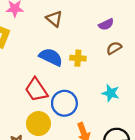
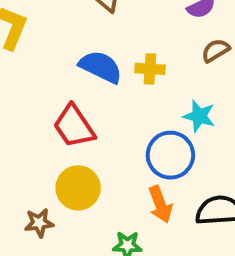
cyan star: (111, 93) -> (199, 116), moved
blue circle: (64, 103) -> (170, 155), moved

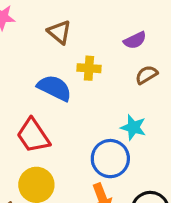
yellow cross: (150, 69) -> (89, 68), moved

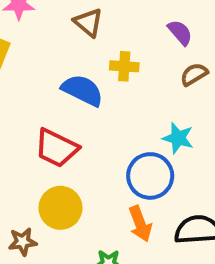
purple semicircle: (135, 40) -> (180, 32), turned -105
red trapezoid: (33, 136) -> (57, 148), turned -30

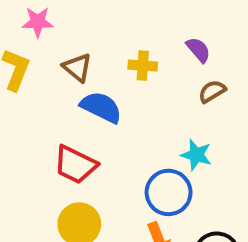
brown triangle: (88, 22) -> (77, 68), moved
yellow cross: (124, 66) -> (143, 66), moved

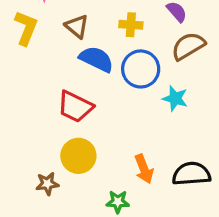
brown semicircle: (212, 91) -> (188, 46), size x1.5
blue circle: (169, 192) -> (141, 69), moved

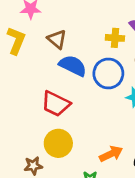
yellow cross: (131, 25) -> (115, 38), moved
orange arrow: (144, 169) -> (111, 154), turned -95

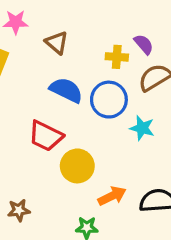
brown triangle: (57, 39) -> (57, 43), moved
yellow circle: (58, 143) -> (77, 166), moved

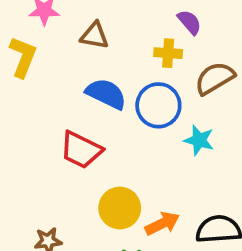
brown triangle: (57, 43) -> (95, 36), turned -30
purple semicircle: (144, 44) -> (189, 22), moved
yellow circle: (77, 166) -> (120, 208), moved

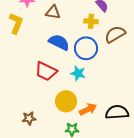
cyan star: (199, 140) -> (78, 73), moved

